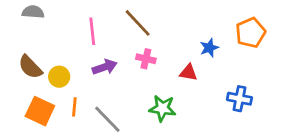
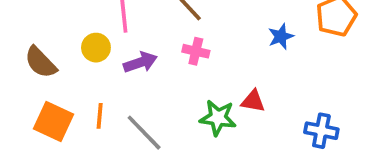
red triangle: (189, 73) -> (253, 101), moved
yellow circle: (59, 77) -> (96, 48), moved
blue cross: (239, 99) -> (321, 131), moved

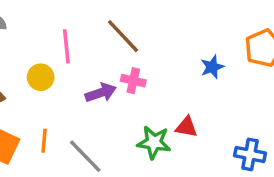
purple arrow: (140, 62) -> (101, 93), moved

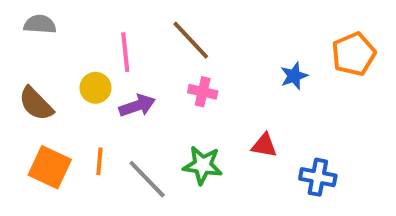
purple arrow: (101, 93) -> (137, 106), moved
green star: (154, 142) -> (203, 165), moved
blue cross: (250, 154) -> (318, 177), moved

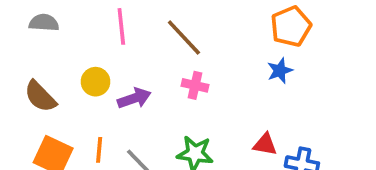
pink line: (125, 52) -> (121, 26), moved
orange pentagon: (354, 54) -> (291, 26), moved
red triangle: (264, 145) -> (265, 144), moved

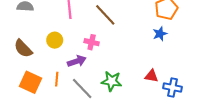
pink cross: (195, 85) -> (92, 42), moved
purple arrow: (134, 98) -> (77, 61), moved

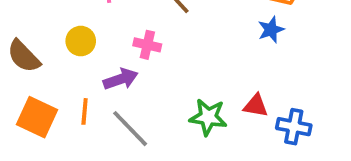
green star: (112, 81) -> (208, 117), moved

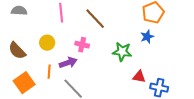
orange line: (85, 111) -> (49, 72), moved
orange square: (37, 117) -> (24, 83), turned 30
green star: (208, 117) -> (122, 52), moved

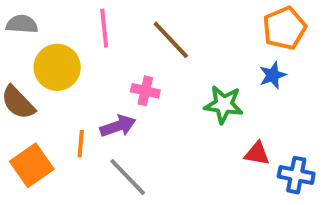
yellow circle: (47, 43) -> (57, 67), moved, size x1.5

